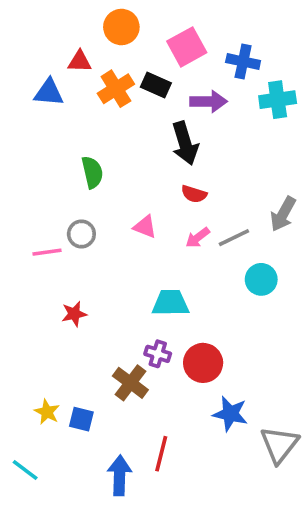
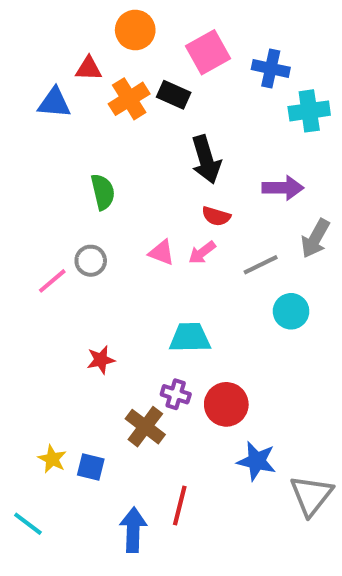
purple arrow: (209, 101) -> (283, 188), moved
pink arrow: (198, 238) -> (202, 253), moved
pink line: (47, 252) -> (52, 281), turned -32
red star: (74, 314) -> (101, 360), moved

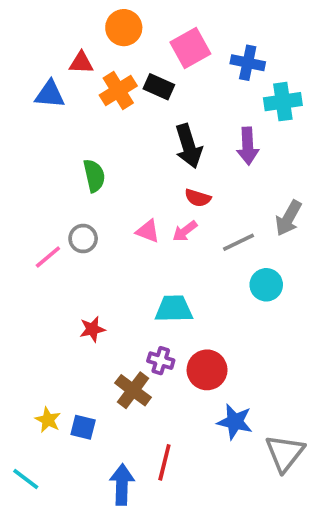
purple arrow: (283, 188) -> (248, 146), moved, turned 87

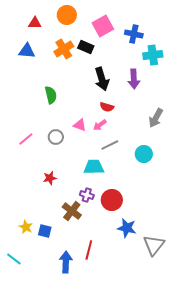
red triangle: (81, 63) -> (35, 23), moved
gray circle: (83, 239) -> (56, 137), moved
gray line: (238, 242) -> (110, 145), moved

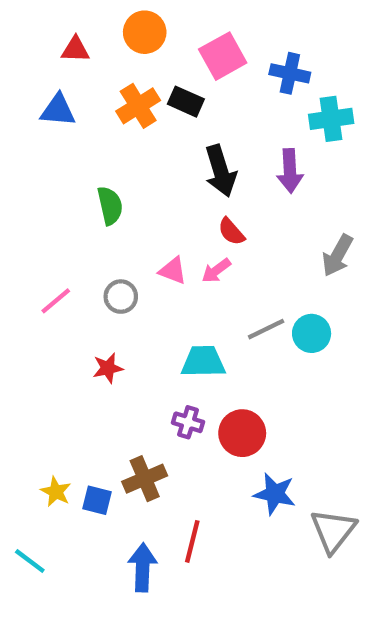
red semicircle: (107, 107) -> (231, 232), turned 32
gray line: (110, 145) -> (266, 329), moved
red star: (50, 178) -> (108, 368), moved
brown cross: (72, 211) -> (145, 479), moved, turned 30

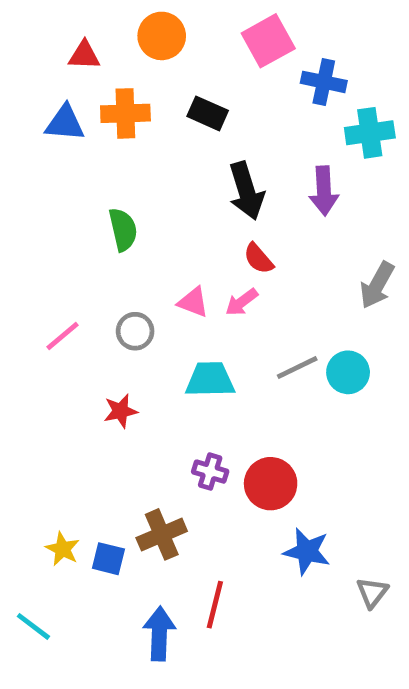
pink square: (223, 56) -> (268, 41), moved
orange cross: (138, 106) -> (125, 113), moved, turned 30
cyan trapezoid: (203, 362) -> (210, 380), moved
gray triangle: (333, 531) -> (372, 593), size x0.6

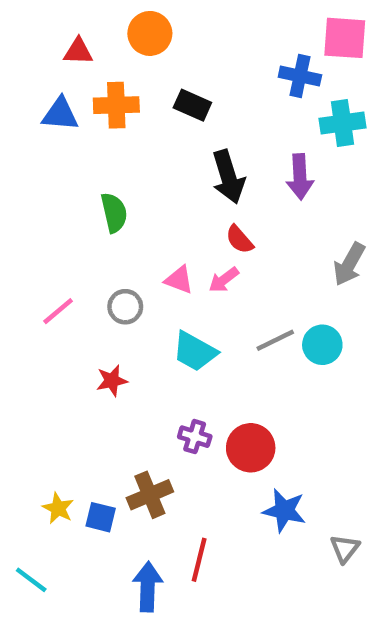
pink square: (268, 41) -> (345, 38), moved, turned 33
cyan trapezoid: (210, 380) -> (195, 351), turned -150

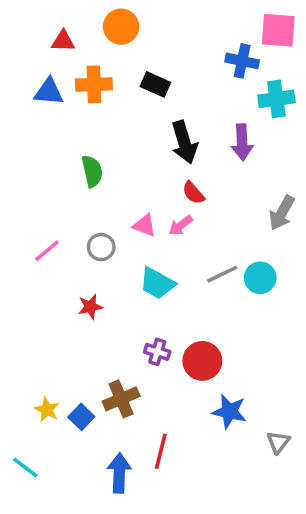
blue square: (101, 517) -> (81, 417), turned 30

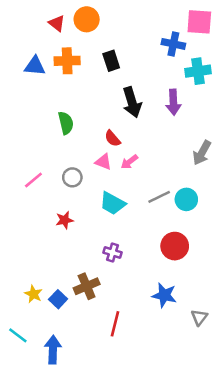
red triangle: (63, 41) -> (57, 23), moved, turned 36
black rectangle: (155, 84) -> (111, 61), turned 48
red semicircle: (193, 193) -> (112, 139), moved
red circle: (202, 361) -> (175, 246), moved
blue arrow: (119, 473) -> (53, 350), moved

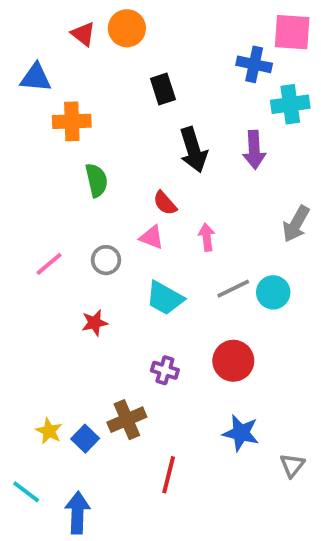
orange cross: (67, 61) -> (72, 121), moved
blue triangle: (35, 66) -> (36, 78), moved
pink arrow: (129, 162) -> (207, 237), moved, turned 120
red circle: (175, 246) -> (233, 361), moved

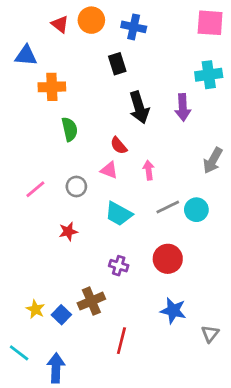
blue cross: (254, 64) -> (134, 27), moved

